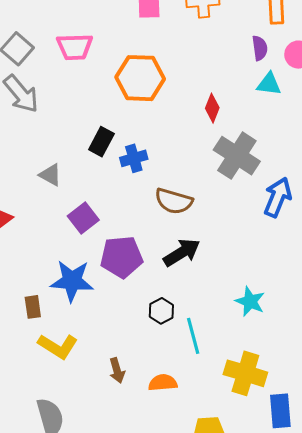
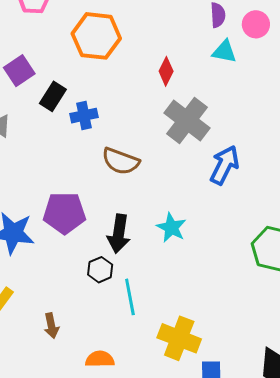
purple square: (83, 218) -> (19, 71), moved
black arrow: (182, 253) -> (119, 234), moved, turned 126
cyan star: (250, 301) -> (171, 228), moved
orange semicircle: (163, 383) -> (100, 359), moved

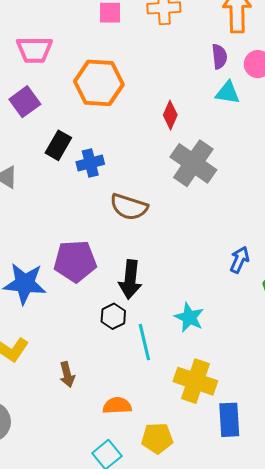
purple square: (19, 71) -> (25, 102), moved
blue arrow: (224, 165) -> (240, 260), moved, size x0.7
cyan star: (171, 228) -> (189, 317), moved

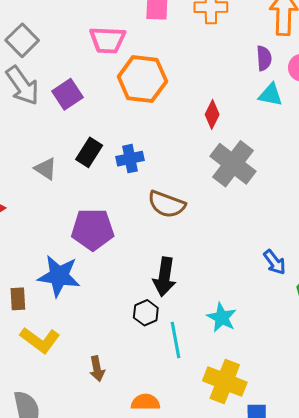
pink trapezoid: (35, 50) -> (108, 40), moved
black rectangle: (58, 145) -> (89, 152), moved
blue arrow: (240, 260) -> (275, 262), turned 116
purple pentagon: (75, 261) -> (93, 229), moved

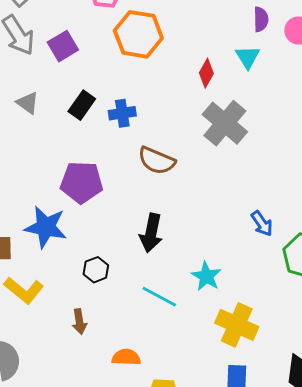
cyan triangle: (271, 95) -> (248, 57), moved, turned 44
gray triangle: (46, 169) -> (28, 103), moved
black hexagon: (146, 313) -> (96, 270), moved
cyan line: (176, 340) -> (159, 297), turned -54
yellow cross: (225, 381) -> (237, 325), moved

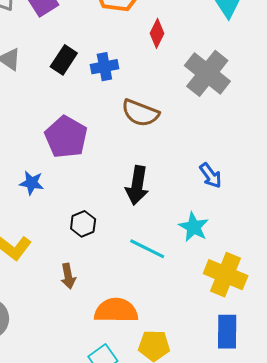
red diamond: (206, 73) -> (157, 33), moved
purple pentagon: (82, 182) -> (66, 137), turned 30
blue arrow: (262, 224) -> (211, 175), moved
blue star: (46, 227) -> (32, 183), size x0.6
orange semicircle: (126, 357) -> (116, 310), size x1.5

